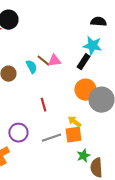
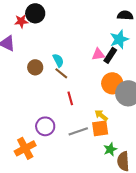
cyan star: (92, 46) -> (119, 39), turned -30
brown line: (43, 61) -> (61, 73), moved
pink triangle: (54, 61) -> (98, 54), moved

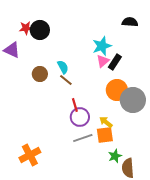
black circle: (35, 13) -> (40, 30), moved
cyan star: (119, 39) -> (102, 46), moved
pink triangle: (98, 54) -> (103, 61), turned -32
purple circle: (45, 126) -> (80, 117), moved

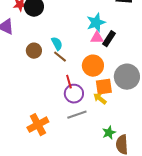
pink triangle: (103, 61) -> (97, 38), turned 40
orange circle: (117, 90) -> (93, 66), moved
orange square: (105, 135) -> (104, 87), moved
orange cross: (30, 155) -> (38, 125), moved

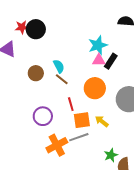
orange square: (104, 87) -> (82, 120), moved
purple circle: (74, 94) -> (43, 116), moved
orange cross: (38, 125) -> (57, 145), moved

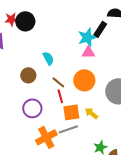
black rectangle: (111, 61) -> (100, 29), moved
brown circle: (36, 73) -> (28, 75), moved
brown line: (62, 79) -> (58, 82), moved

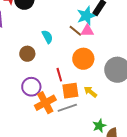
brown line: (58, 82) -> (75, 31), moved
orange cross: (46, 137) -> (45, 103), moved

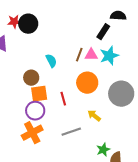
cyan star: (86, 16) -> (109, 56), moved
brown line: (75, 31) -> (79, 55), turned 72
orange square: (70, 91) -> (39, 94), moved
orange cross: (45, 103) -> (32, 133), moved

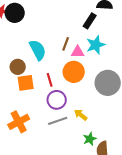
pink triangle: (91, 55) -> (78, 52), moved
cyan semicircle: (51, 61) -> (38, 50), size x1.5
red line: (63, 99) -> (50, 80), moved
purple circle: (35, 111) -> (57, 100), moved
yellow arrow: (94, 116) -> (81, 115), moved

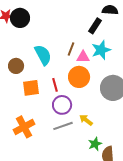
brown circle: (18, 67) -> (16, 66), moved

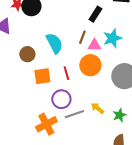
black rectangle: (95, 26) -> (95, 14), moved
purple circle: (62, 105) -> (61, 99), moved
orange cross: (24, 127) -> (46, 124), moved
green star: (95, 144) -> (119, 115), moved

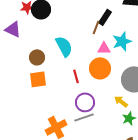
brown line: (82, 37) -> (96, 27), moved
orange square: (42, 76) -> (38, 79), moved
purple circle: (61, 99) -> (85, 102), moved
yellow arrow: (97, 108) -> (121, 101), moved

